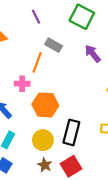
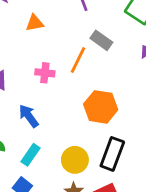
pink cross: (22, 84) -> (45, 73), moved
orange hexagon: (45, 105) -> (101, 107), moved

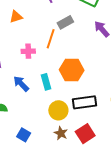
gray rectangle: (101, 40) -> (65, 22), turned -56
black rectangle: (112, 154) -> (85, 102), turned 70
cyan rectangle: (30, 155) -> (46, 82), moved, turned -42

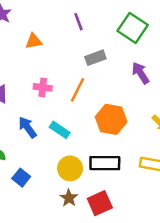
orange line: (51, 39) -> (78, 90), moved
orange hexagon: (72, 70) -> (111, 119), moved
cyan rectangle: (46, 82) -> (60, 130), turned -49
blue square: (24, 135) -> (21, 178), moved

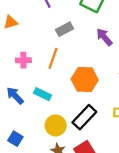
black rectangle: (105, 163) -> (84, 117), turned -40

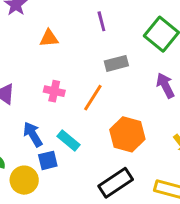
yellow circle: (56, 125) -> (24, 180), moved
blue square: (15, 139) -> (48, 160), moved, turned 32

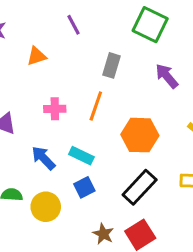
purple line: (101, 21) -> (74, 25), moved
gray rectangle: (116, 63) -> (112, 65), turned -45
blue square: (48, 160) -> (84, 187), moved

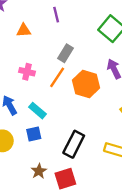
gray rectangle: (112, 65) -> (66, 53), moved
orange hexagon: (140, 135) -> (86, 84), moved
black rectangle: (140, 187) -> (74, 144), turned -30

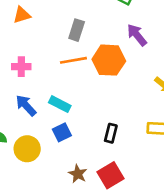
pink cross: (27, 72) -> (21, 67), moved
orange line: (57, 77) -> (73, 60), turned 60
black rectangle: (74, 144) -> (111, 133), size x0.6

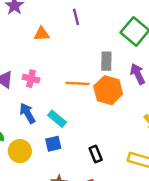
gray rectangle: (77, 30) -> (106, 61), moved, turned -30
black rectangle: (111, 133) -> (96, 154), turned -49

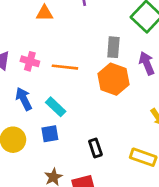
orange line: (78, 83) -> (65, 67), moved

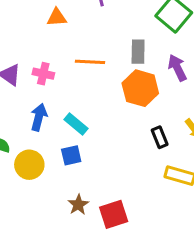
orange line: (65, 67) -> (90, 62), moved
blue arrow: (24, 99) -> (39, 117), turned 45
black rectangle: (95, 148) -> (160, 137), moved

